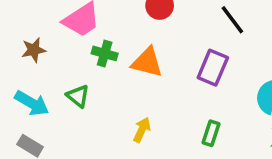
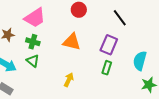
green cross: (105, 53) -> (33, 42), moved
green rectangle: (211, 133) -> (107, 68), moved

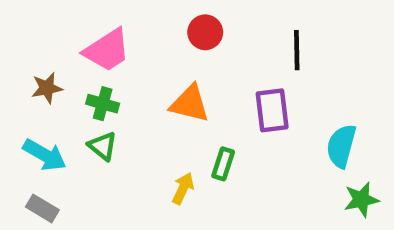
black line: (120, 18) -> (297, 50), turned 36
purple rectangle: (109, 45) -> (272, 110), turned -30
green rectangle: (107, 68) -> (223, 164), moved

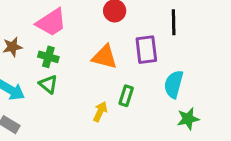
purple rectangle: (272, 110) -> (146, 50), moved
cyan semicircle: (341, 146) -> (174, 84), moved
green star: (361, 200) -> (188, 119), moved

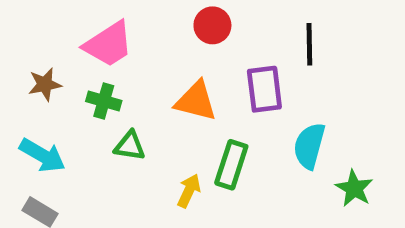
green triangle: (48, 84) -> (130, 146), moved, turned -30
green rectangle: (126, 96) -> (231, 165), size x1.4
green star: (188, 119) -> (354, 188), moved, turned -30

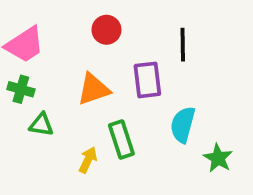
orange triangle: (196, 101) -> (93, 89), turned -33
green rectangle: (231, 165) -> (121, 140), turned -36

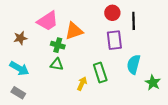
red circle: (106, 30) -> (112, 13), moved
green cross: (21, 89) -> (58, 45), moved
orange triangle: (93, 89) -> (74, 31), moved

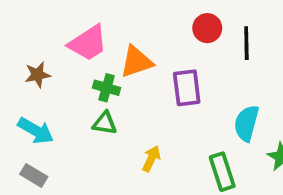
purple rectangle: (114, 40) -> (187, 88), moved
green rectangle: (100, 72) -> (222, 172), moved

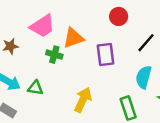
black line: (246, 43) -> (146, 43), moved, turned 42
green triangle: (105, 123) -> (35, 88), moved
yellow arrow: (151, 159) -> (83, 100), size x1.5

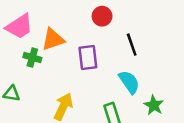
black line: (146, 43) -> (132, 45), turned -60
cyan semicircle: (144, 77) -> (129, 82), turned 130

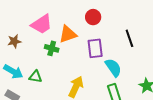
red circle: (102, 16) -> (93, 17), moved
cyan semicircle: (129, 82) -> (113, 68), moved

